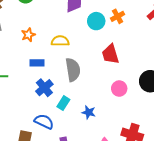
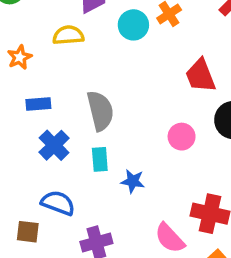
yellow semicircle: (60, 41) -> (68, 35), moved
red trapezoid: (110, 54) -> (200, 76), moved
cyan rectangle: (63, 103) -> (100, 159), moved, turned -32

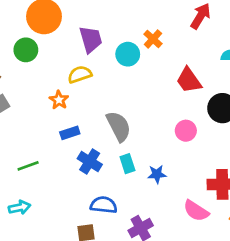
orange star: (20, 57) -> (59, 100), moved

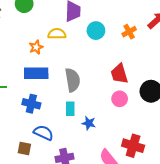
orange cross: (153, 39) -> (129, 32), moved
red trapezoid: (189, 80) -> (119, 74), moved
blue rectangle: (70, 133) -> (36, 73), size x1.6
blue cross: (90, 161) -> (31, 104), moved, turned -36

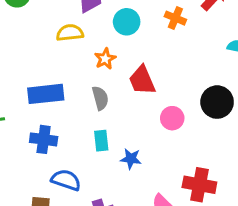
orange cross: (129, 32) -> (175, 18), turned -32
orange star: (36, 47) -> (105, 59), moved
red trapezoid: (119, 74) -> (142, 80), moved
gray semicircle: (73, 80) -> (100, 98), size x0.7

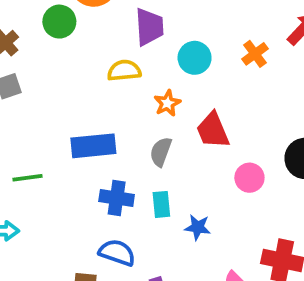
orange cross: (175, 18) -> (255, 54), turned 30
gray semicircle: (100, 98) -> (161, 152), turned -145
blue cross: (44, 139) -> (117, 198), moved

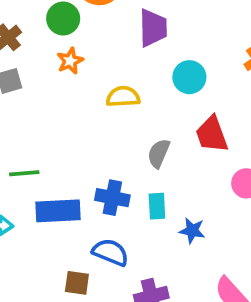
cyan circle: (195, 58) -> (189, 77), moved
yellow semicircle: (124, 71) -> (123, 97), moved
orange star: (167, 103) -> (70, 61), moved
blue rectangle: (93, 146) -> (58, 211), moved

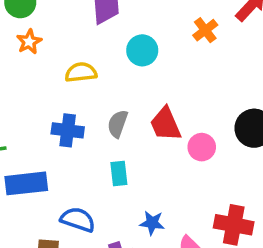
red trapezoid: (212, 134) -> (166, 124), moved
blue cross: (112, 198) -> (68, 130), moved
blue star: (192, 231) -> (152, 223), moved

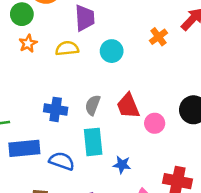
yellow semicircle: (81, 72) -> (67, 48), moved
cyan rectangle: (119, 173) -> (93, 142), size x1.5
blue semicircle: (78, 220) -> (62, 161), moved
blue star: (152, 223) -> (122, 165), moved

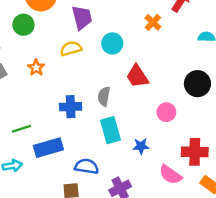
orange star: (28, 43) -> (36, 68), moved
red trapezoid: (128, 106) -> (137, 76), moved
pink circle: (155, 123) -> (166, 112), moved
blue semicircle: (62, 161) -> (87, 166), moved

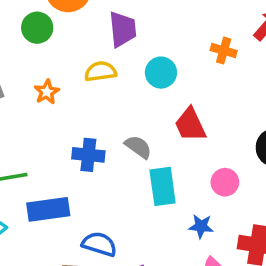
orange cross: (153, 22) -> (224, 51), turned -35
gray semicircle: (104, 96) -> (138, 147), turned 108
cyan rectangle: (111, 130) -> (163, 186), moved
blue star: (141, 146) -> (201, 226), moved

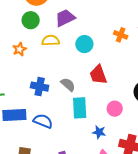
green circle: (37, 28) -> (31, 20), moved
purple trapezoid: (123, 29) -> (65, 18), turned -115
blue semicircle: (99, 244) -> (43, 121), moved

